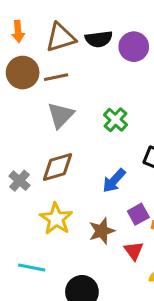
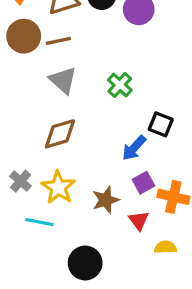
gray triangle: (61, 115) -> (63, 80), turned -32
gray cross: (20, 181) -> (21, 181), moved
blue arrow: (114, 181) -> (134, 148), moved
cyan line: (32, 267) -> (39, 222), moved

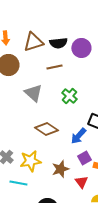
brown line: (58, 41) -> (54, 67), moved
brown diamond: (60, 134) -> (46, 129), moved, turned 50
yellow star: (58, 187) -> (30, 161), turned 30

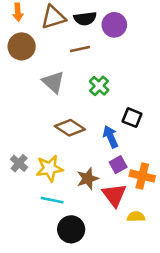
blue arrow: (78, 136) -> (110, 137), turned 114
red triangle: (81, 182) -> (114, 195), size x1.5
cyan line: (18, 183) -> (52, 200), moved

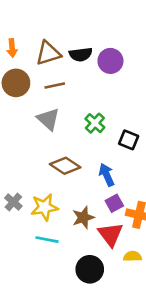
brown line: (80, 49) -> (55, 86), moved
black square: (132, 118) -> (129, 140), moved
black circle: (71, 229) -> (90, 269), moved

